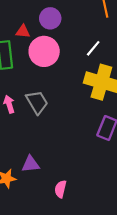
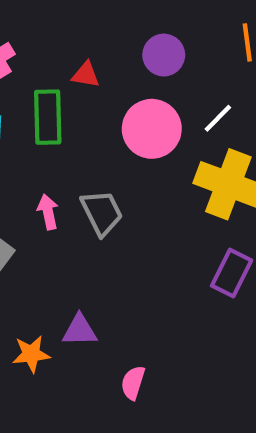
purple circle: (50, 18) -> (164, 55), moved
pink circle: (44, 51) -> (152, 129), moved

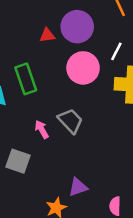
purple circle: (164, 55) -> (77, 27), size x1.4
red triangle: (86, 75) -> (47, 35), moved

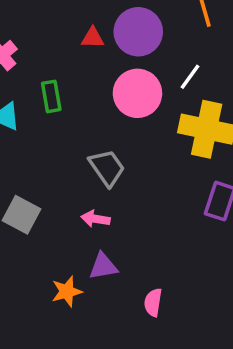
green rectangle: (26, 79) -> (51, 96), size x0.7
pink arrow: (42, 129) -> (95, 219), moved, turned -60

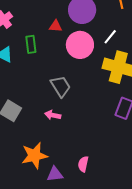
red triangle: (93, 38) -> (56, 26), moved
purple triangle: (103, 266) -> (55, 174), moved
orange star: (67, 291) -> (34, 156), size x1.5

